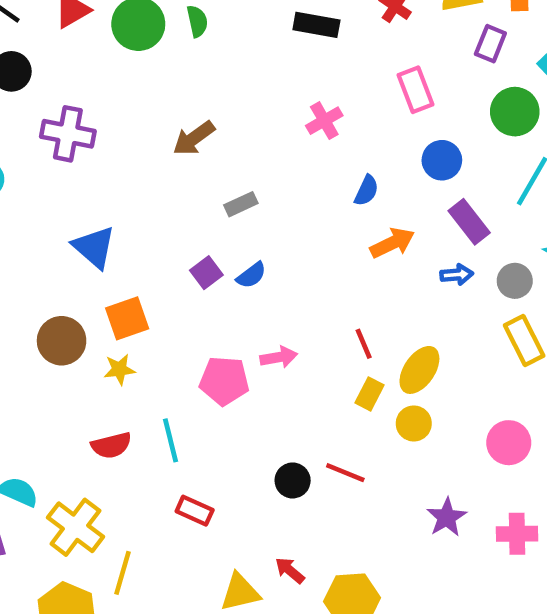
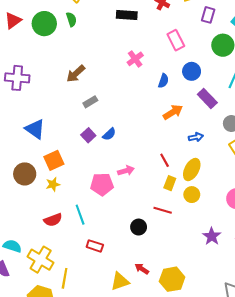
blue semicircle: (366, 191) -> (163, 81), moved
gray rectangle: (241, 204) -> (90, 102), moved
blue arrow: (457, 275) -> (196, 137), moved
red line: (345, 473) -> (163, 210), moved

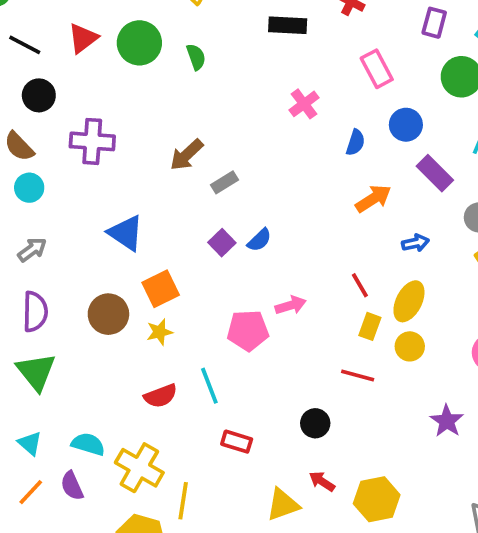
green semicircle: (71, 19) -> (196, 57), moved
brown arrow: (76, 74) -> (186, 155), moved
black circle: (139, 227) -> (315, 423), moved

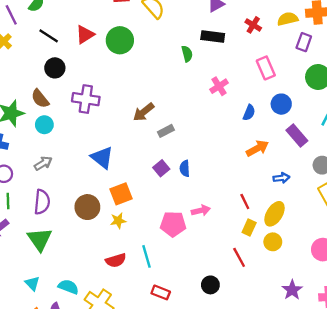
green semicircle: (196, 57) -> (187, 54), moved
blue semicircle: (259, 240) -> (185, 168), turned 126
red line: (358, 376) -> (239, 257), turned 42

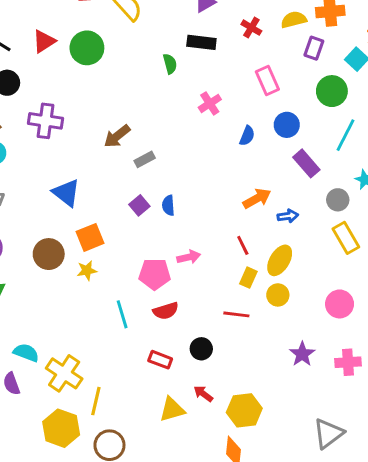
orange arrow: (257, 148) -> (257, 198), moved
red line: (239, 257) -> (236, 314), turned -54
red semicircle: (116, 260) -> (166, 311), moved
red rectangle: (161, 292) -> (160, 360), moved

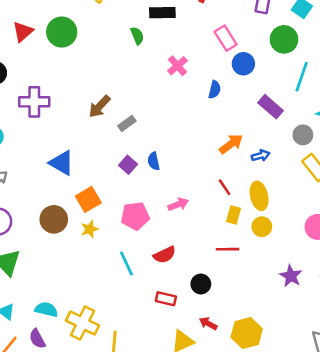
blue circle: (287, 125) -> (243, 64), moved
yellow ellipse: (280, 260) -> (259, 196), turned -36
pink pentagon: (155, 274) -> (135, 216), moved

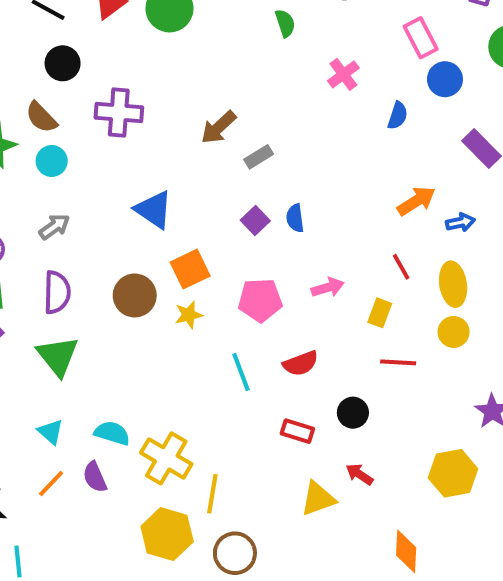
yellow rectangle: (234, 215) -> (380, 313), moved
yellow hexagon: (247, 333) -> (453, 473), moved

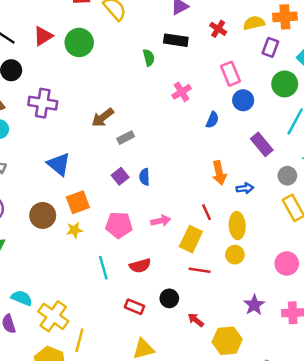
orange arrow: (416, 201) -> (219, 173), turned 105
yellow rectangle: (380, 313) -> (191, 239), size x1.5
red arrow: (360, 474) -> (196, 320), moved

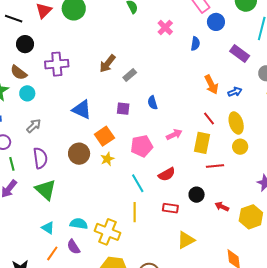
purple square: (120, 176) -> (123, 109), moved, turned -32
yellow line: (79, 340) -> (135, 212), moved

